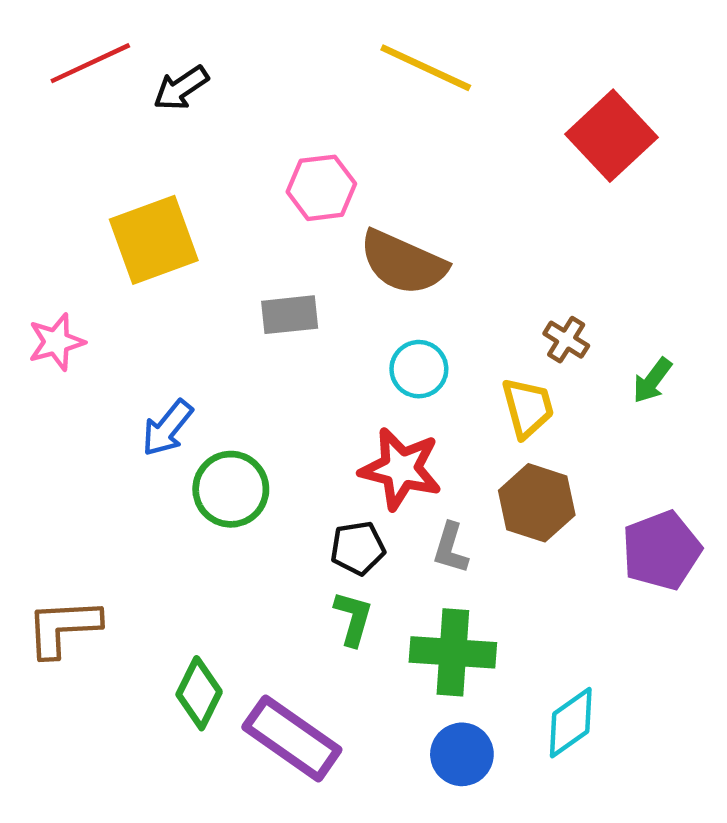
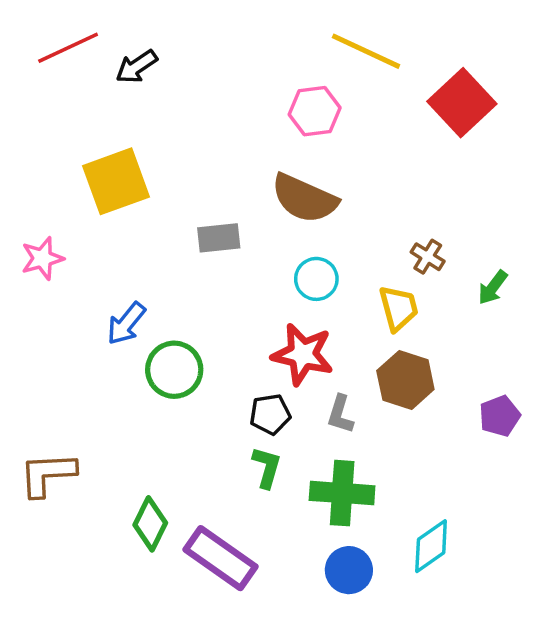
yellow line: (426, 68) -> (366, 51), moved
pink hexagon: (321, 188) -> (315, 111), moved
purple pentagon: (661, 550) -> (500, 416), size x0.7

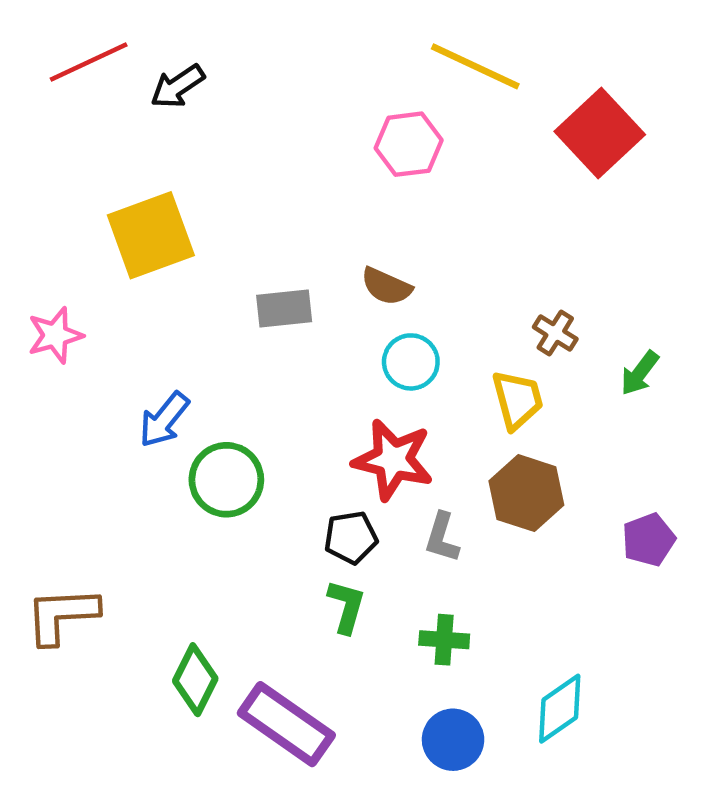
brown semicircle: (304, 198) -> (386, 286), moved, size x0.6
green cross: (342, 493) -> (444, 640), size x0.6

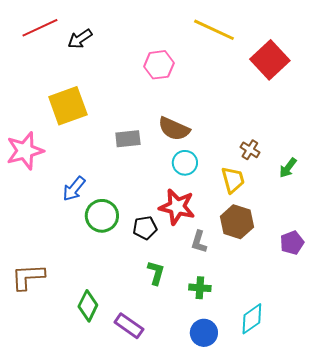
pink hexagon: (409, 144) -> (159, 65), moved
brown semicircle: (386, 286) -> (174, 129), size x1.4
pink star: (55, 335) -> (25, 151), size x1.5
black pentagon: (351, 537) -> (145, 228), moved
purple rectangle: (286, 724) -> (129, 326), size x0.7

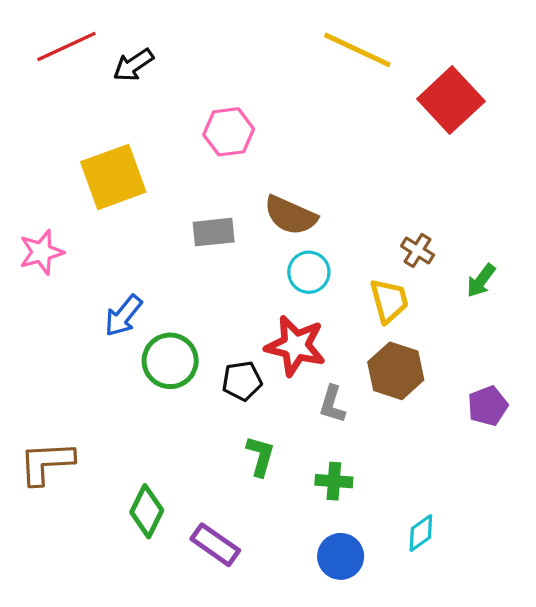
pink hexagon: (159, 65) -> (229, 132), moved
pink star: (25, 151) -> (41, 252), size x0.7
cyan diamond: (252, 319) -> (421, 533), size x0.7

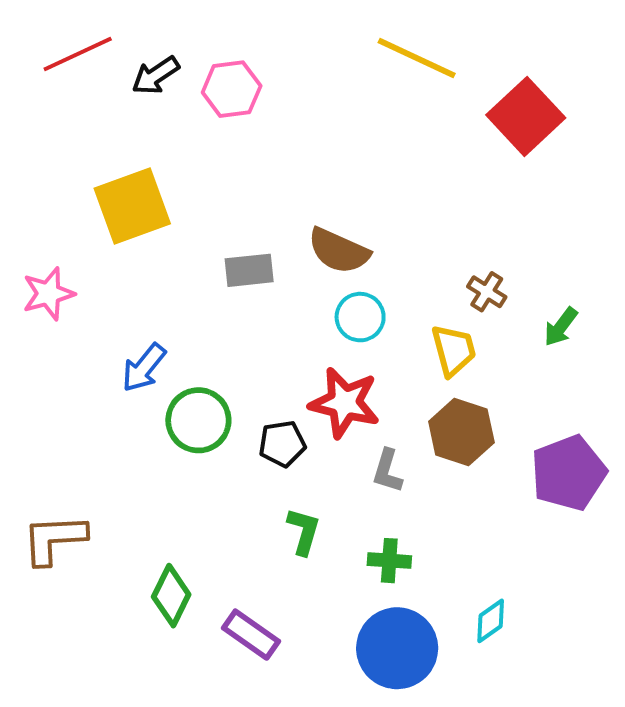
pink hexagon: (229, 132) -> (232, 89), moved
purple pentagon: (488, 406) -> (569, 473), size x1.6
blue circle: (341, 556) -> (397, 648), size x1.5

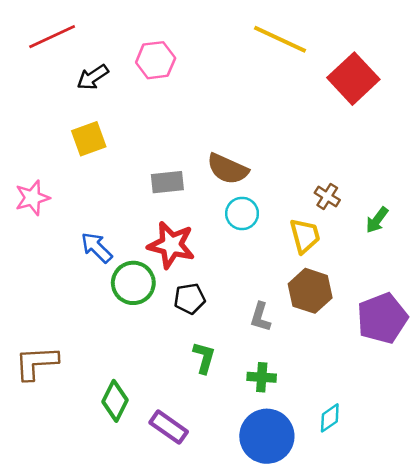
black arrow: (156, 76) -> (93, 77), moved
yellow square: (132, 206) -> (89, 139), size x0.7
blue arrow: (144, 368) -> (97, 248), turned 96
red star: (345, 403) -> (171, 245), moved

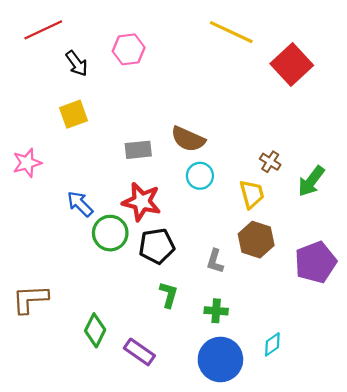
black arrow: (93, 77) -> (77, 63), turned -92
green arrow: (377, 220) -> (311, 181), size x1.4
black pentagon: (190, 299) -> (157, 246), size x1.4

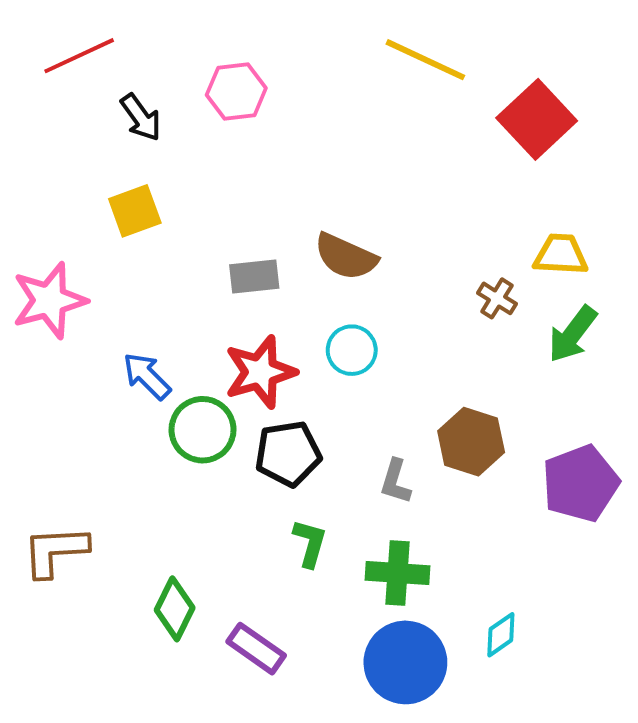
pink star: (27, 163) -> (49, 300), size x1.4
cyan circle: (200, 176) -> (352, 350), moved
yellow trapezoid: (252, 194) -> (561, 255), moved, turned -72
red star: (142, 202) -> (260, 372), turned -30
green cross: (216, 311) -> (397, 573), size x1.4

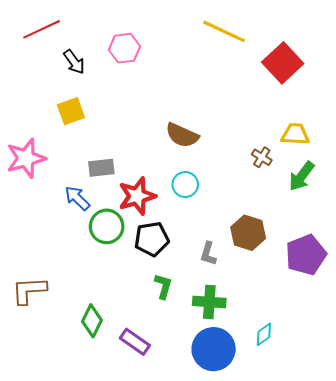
gray rectangle: (254, 277) -> (101, 168), moved

